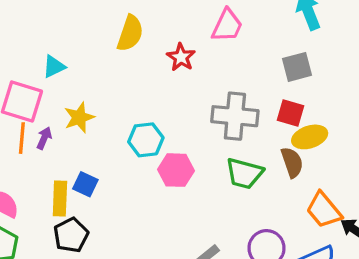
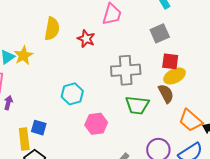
red square: (291, 113) -> (170, 61), moved
yellow star: (79, 117) -> (23, 55), moved
pink hexagon: (176, 170) -> (96, 124), moved

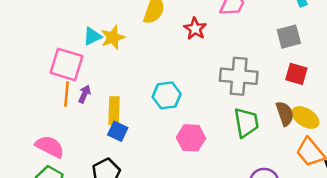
yellow ellipse: (174, 76) -> (305, 117), moved, turned 50
green trapezoid: (137, 105) -> (246, 123), turned -115
yellow rectangle: (24, 139) -> (114, 111), moved

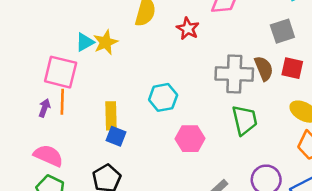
purple arrow: (84, 94) -> (44, 108), moved
brown semicircle: (285, 114) -> (264, 68), moved

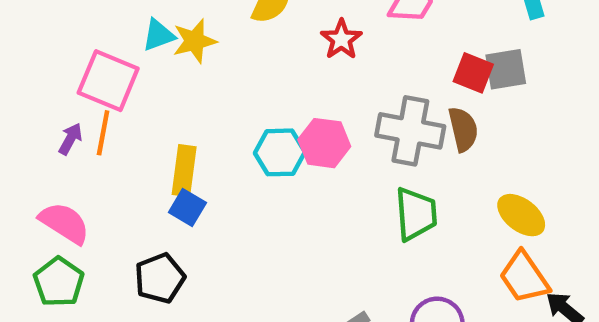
red square: (292, 68) -> (473, 73), moved
pink hexagon: (190, 139) -> (324, 143), moved

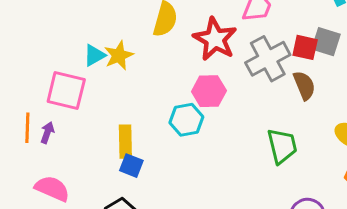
red star: (341, 39) -> (215, 39), size x1.6
gray square: (506, 69) -> (326, 42), turned 36
gray cross: (410, 131) -> (268, 59), moved, turned -30
orange line: (103, 133) -> (27, 128), moved
pink hexagon: (324, 143) -> (209, 91), moved

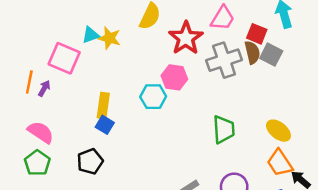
red square: (305, 47) -> (257, 34), moved
yellow star: (119, 55) -> (109, 38), turned 30
brown semicircle: (304, 85) -> (252, 52), moved

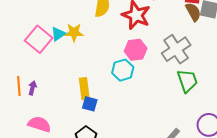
pink square: (64, 58) -> (39, 39), moved, turned 32
gray cross: (224, 60) -> (176, 49), moved

